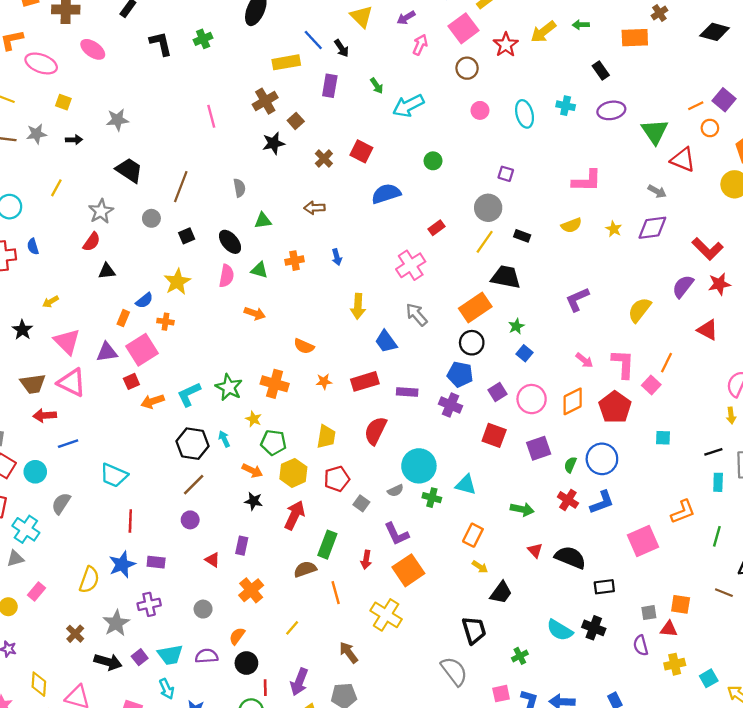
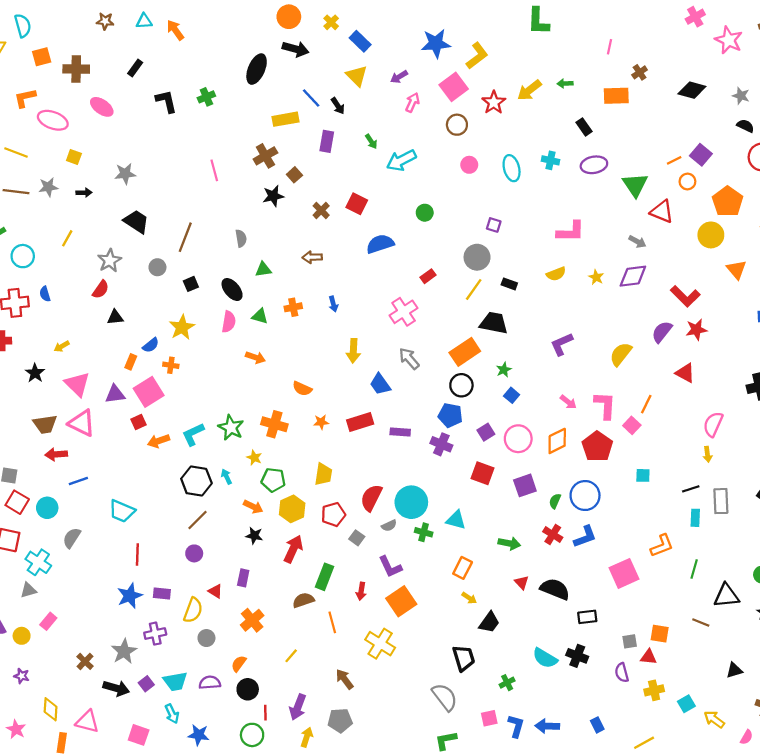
red semicircle: (376, 431) -> (371, 498), moved
yellow semicircle: (89, 580) -> (193, 610), moved

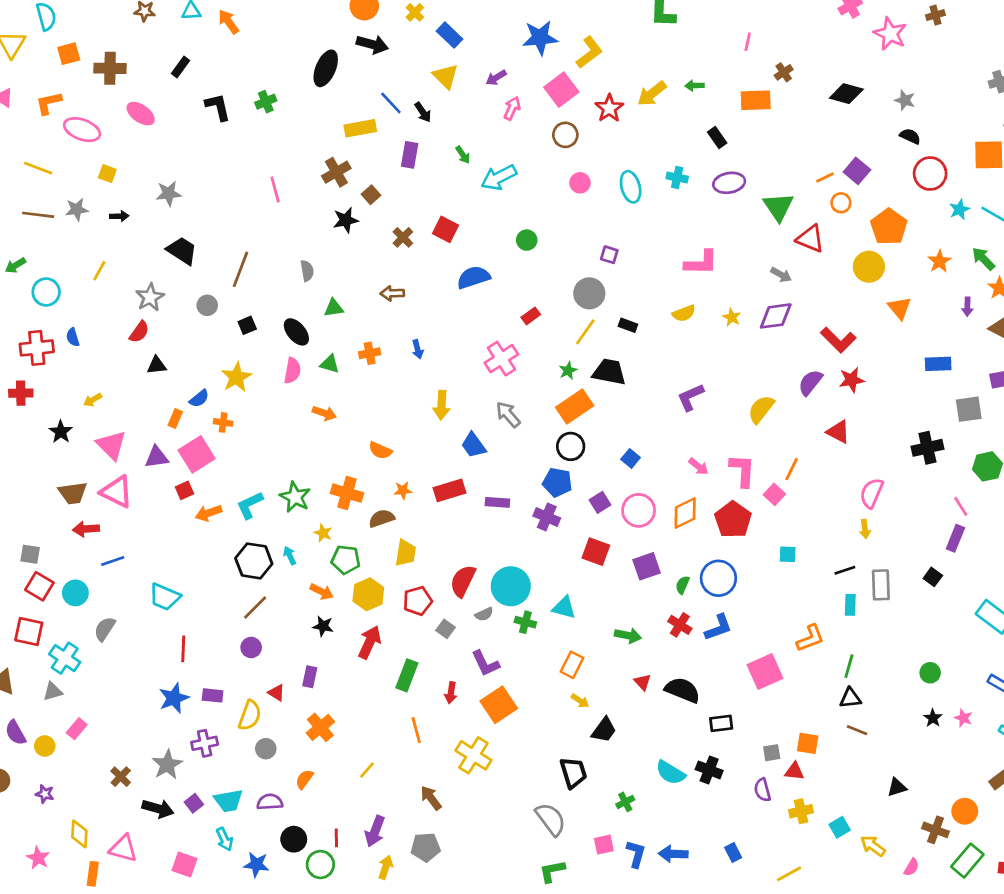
green star: (504, 370) -> (568, 371), moved
black triangle: (726, 596) -> (850, 698), moved, size x0.7
brown semicircle: (303, 600) -> (382, 518), moved
black circle: (248, 689) -> (294, 839), moved

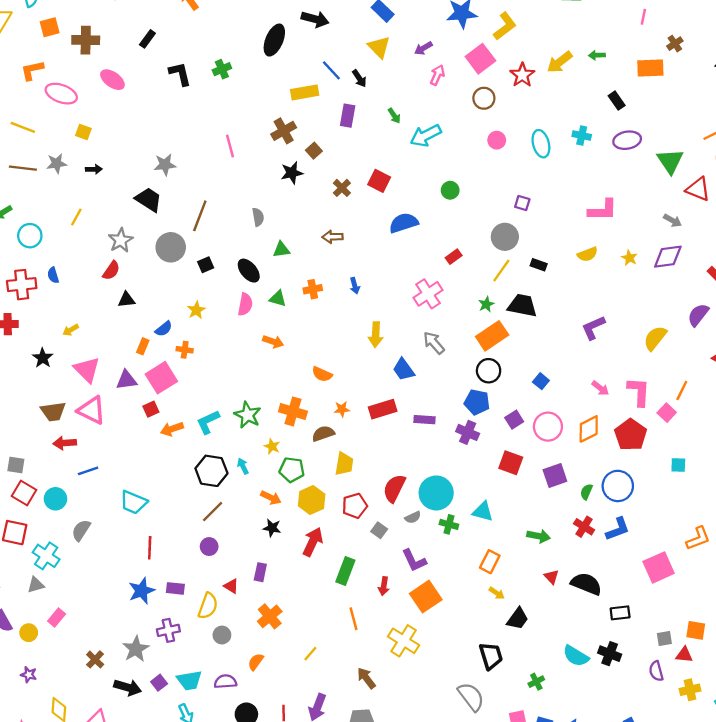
gray star: (169, 193) -> (165, 165), moved
gray circle: (207, 305) -> (171, 247), size x1.6
yellow star: (236, 377) -> (196, 310), size x0.7

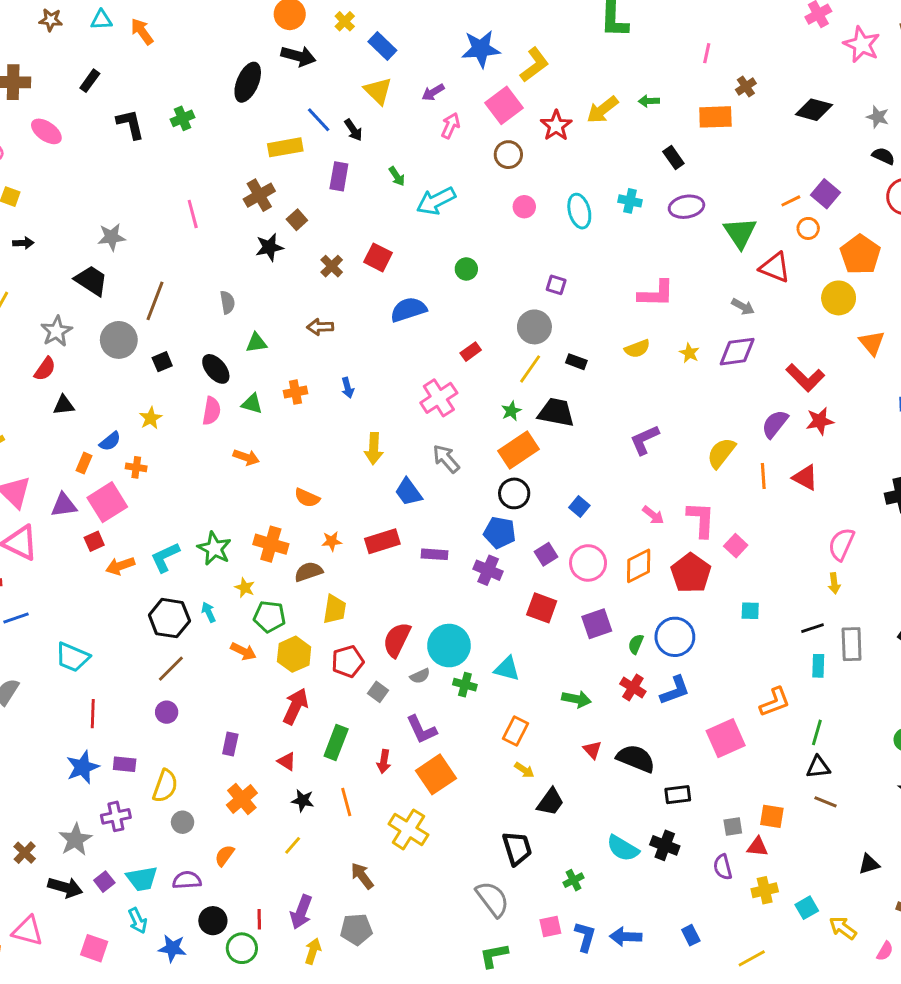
orange line: (682, 391) -> (763, 476), moved, turned -30
black star: (272, 528) -> (303, 800), moved
red triangle: (231, 586) -> (287, 761), moved

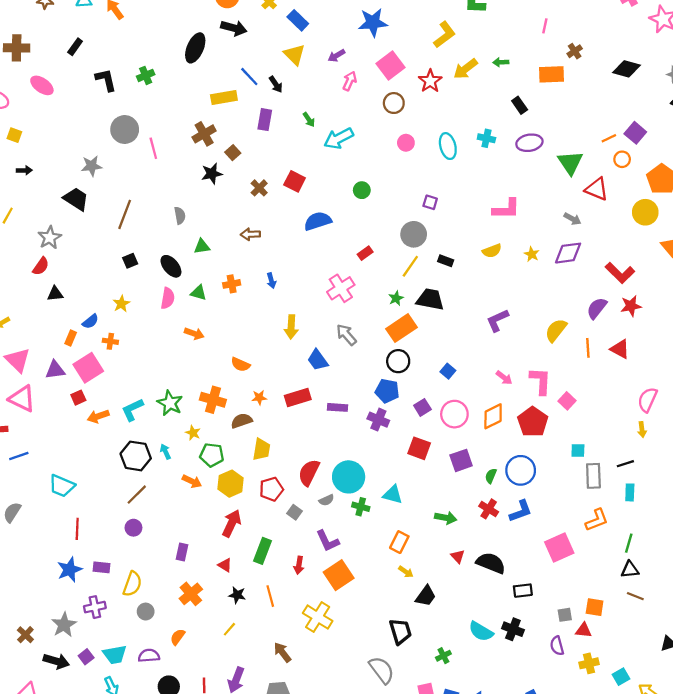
yellow L-shape: (534, 65) -> (445, 35), moved
gray circle: (119, 340) -> (125, 130), moved
gray rectangle: (852, 644) -> (593, 476), moved

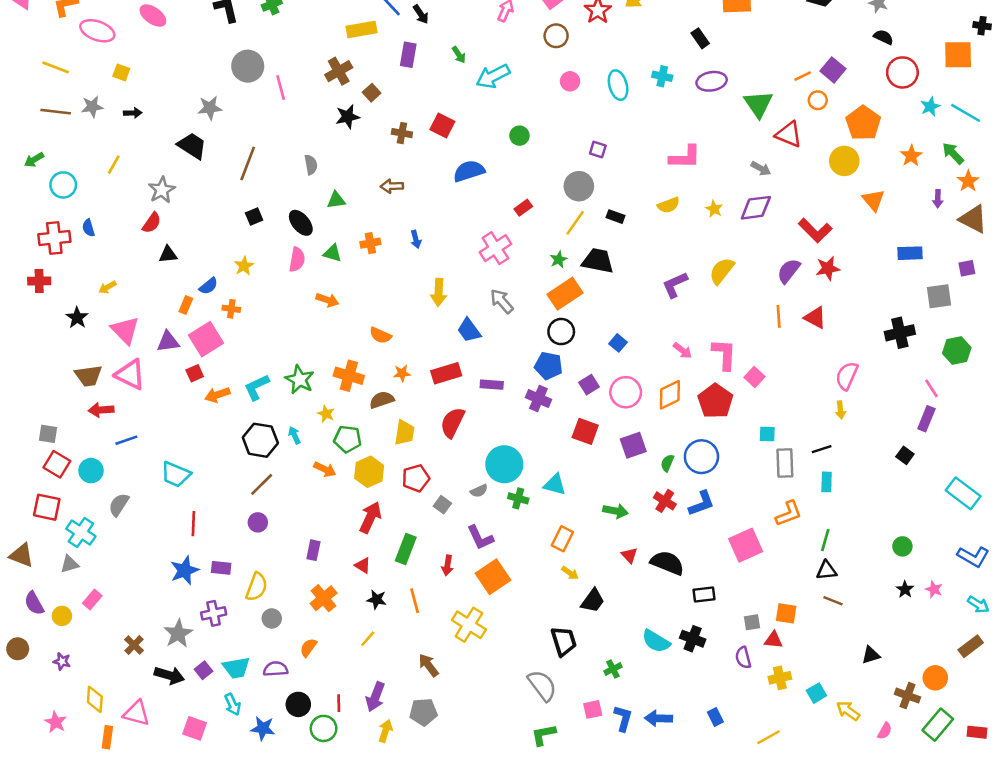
brown cross: (259, 188) -> (402, 133), turned -35
yellow semicircle: (556, 330) -> (722, 271), moved
red semicircle: (309, 473) -> (452, 423), moved

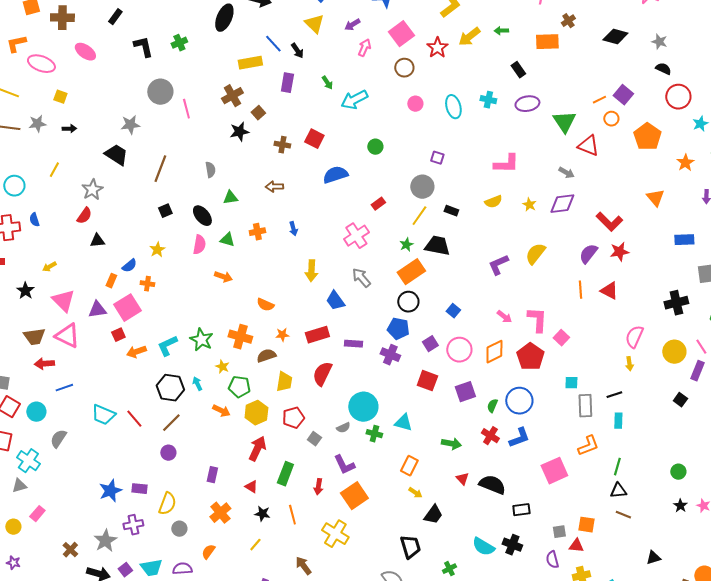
yellow circle: (844, 161) -> (674, 352), moved
red line: (193, 524) -> (134, 419), moved, turned -42

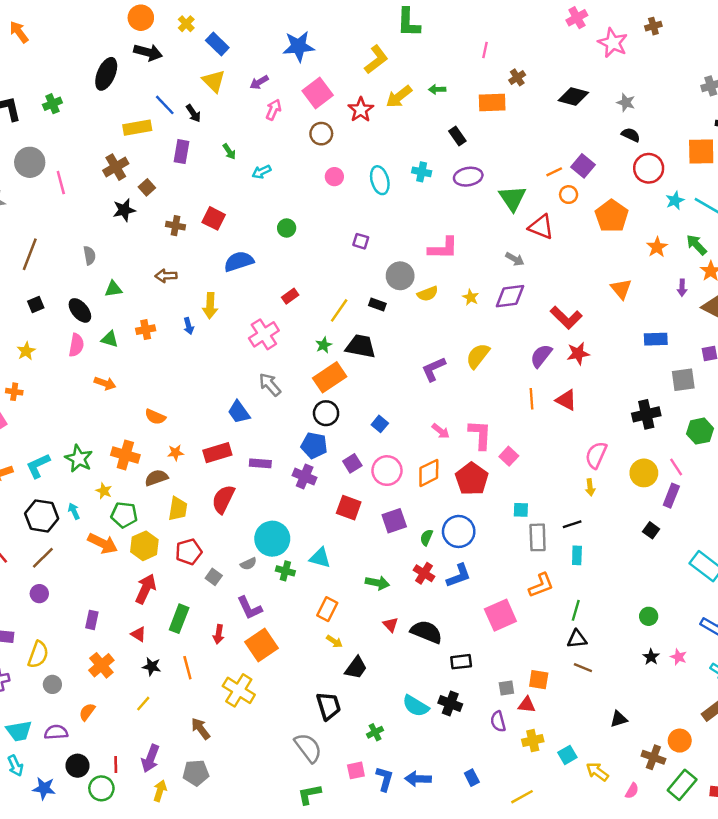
cyan arrow: (354, 100) -> (262, 172), size x0.6
gray circle: (422, 187) -> (400, 276), moved
yellow arrow: (311, 271) -> (210, 306), moved
orange arrow: (221, 411) -> (103, 543), size x1.4

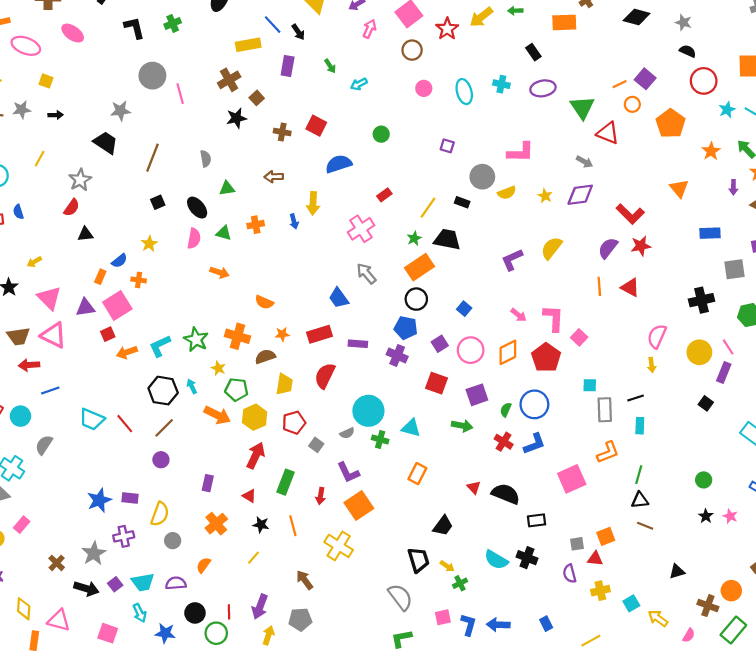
green arrow: (377, 583) -> (462, 426), moved
yellow arrow: (334, 641) -> (447, 566), moved
orange square: (539, 680) -> (606, 536), turned -30

